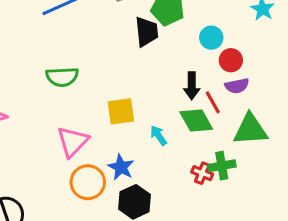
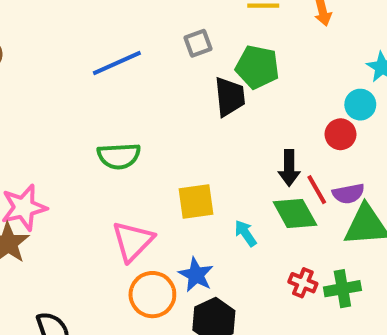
cyan circle: (211, 38) -> (360, 105), moved
purple semicircle: (237, 86) -> (348, 194), moved
green cross: (222, 166) -> (342, 289), moved

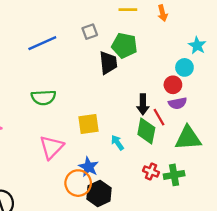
purple semicircle: (348, 194) -> (178, 103), moved
green diamond: (295, 213) -> (146, 131), turned 40
orange circle: (152, 295) -> (78, 183), moved

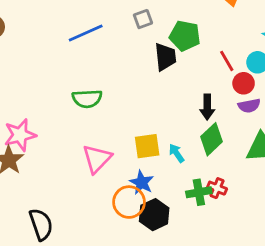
red line: (159, 117) -> (227, 61), moved
yellow square: (89, 124) -> (147, 146), moved
green diamond: (146, 131) -> (211, 139), turned 36
green cross: (174, 175) -> (199, 192), moved

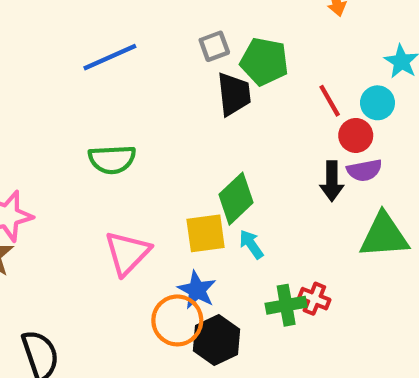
gray square: (143, 19) -> (214, 46), moved
black arrow: (207, 107) -> (332, 181), moved
green diamond: (211, 139) -> (236, 199), moved

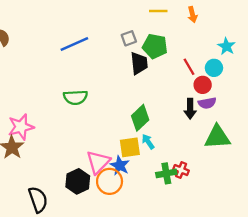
yellow square: (206, 233) -> (130, 147), moved
pink triangle: (127, 253) -> (98, 162), moved
black hexagon: (216, 340) -> (78, 181), moved

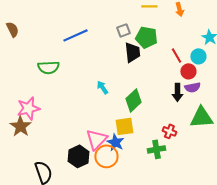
green semicircle: (75, 97) -> (48, 67), moved
cyan arrow: (148, 142) -> (102, 87), moved
red cross: (181, 170) -> (169, 131), moved

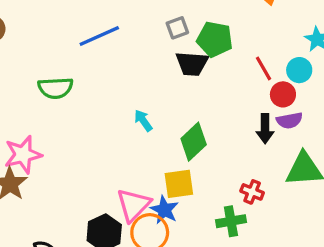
black trapezoid: (132, 52) -> (192, 64), turned 100

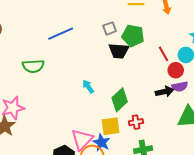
black arrow: (265, 129) -> (164, 92), turned -102
red cross: (252, 192) -> (136, 122), moved, turned -32

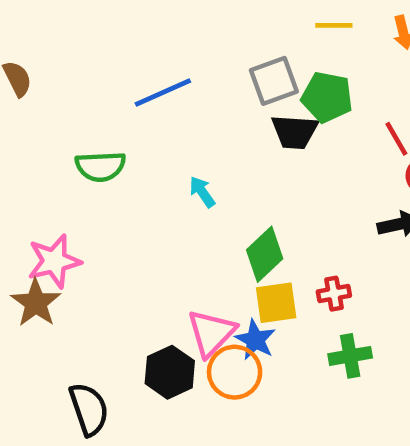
gray square: (110, 28) -> (274, 81), size x1.5
cyan arrow: (88, 86) -> (202, 192), moved
green diamond: (120, 100) -> (265, 254), moved

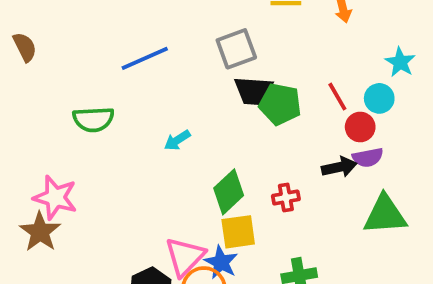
green pentagon: (327, 97) -> (280, 104), moved
cyan arrow: (202, 192) -> (177, 140), turned -88
pink star: (54, 261) -> (55, 198), turned 30
red cross: (334, 294) -> (286, 198), moved

